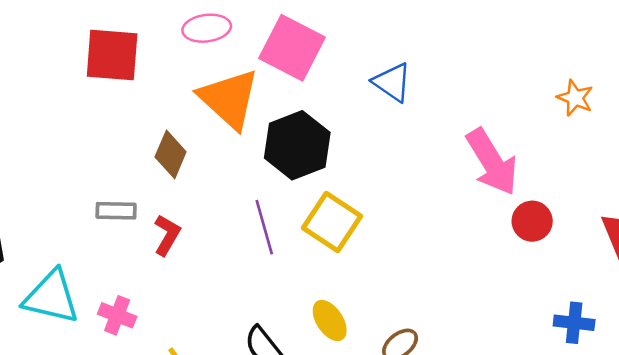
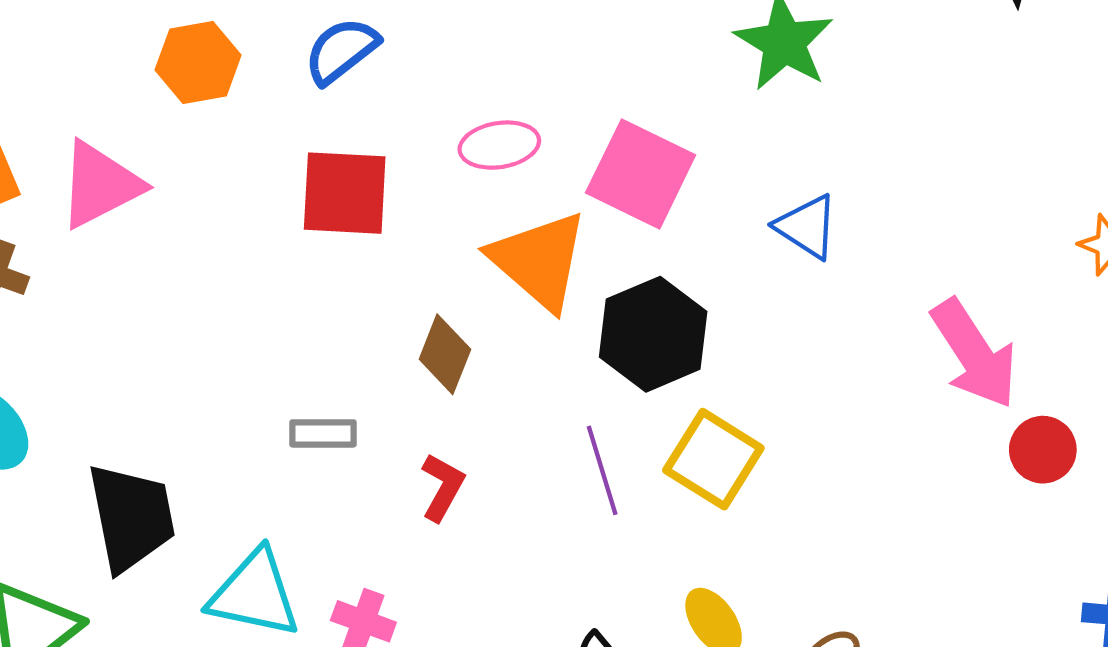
gray rectangle: (116, 211) -> (323, 433), moved

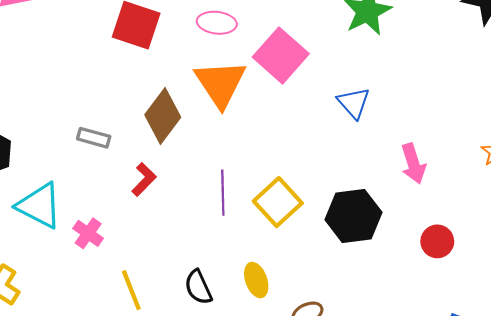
black hexagon: (653, 334) -> (353, 216), moved
brown diamond: (445, 354) -> (163, 116), size x1.4
pink arrow: (974, 354) -> (413, 164), moved, size x0.7

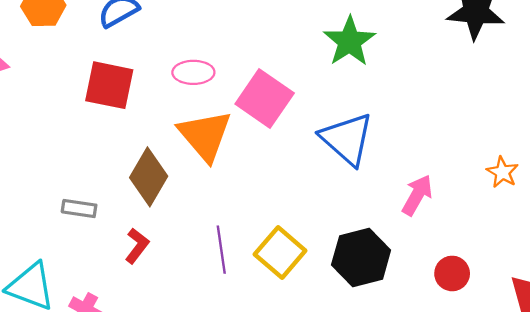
blue triangle: (354, 103) -> (347, 139), size x1.6
pink arrow: (413, 164) -> (417, 195), turned -126

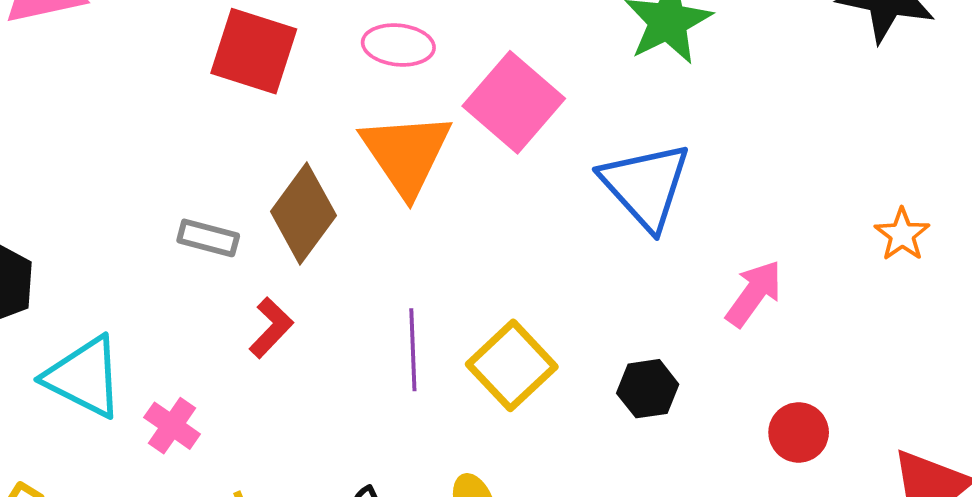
orange star: (502, 172) -> (902, 235), moved
gray rectangle: (79, 208) -> (208, 238), moved
black hexagon: (361, 257) -> (648, 389), size x0.6

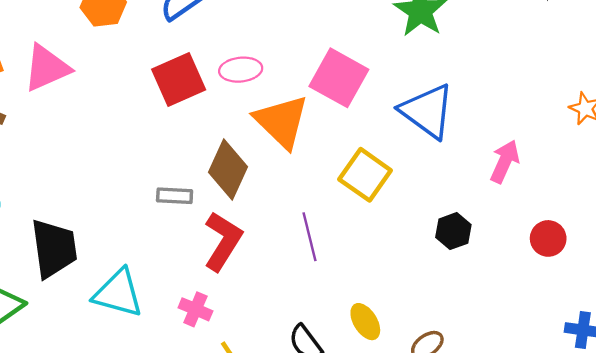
pink ellipse: (398, 45) -> (241, 70), moved
red square: (254, 51) -> (179, 79), turned -30
red L-shape: (271, 328) -> (223, 241), size x1.6
yellow square: (512, 365) -> (365, 175), moved
pink cross: (172, 426) -> (195, 309), moved

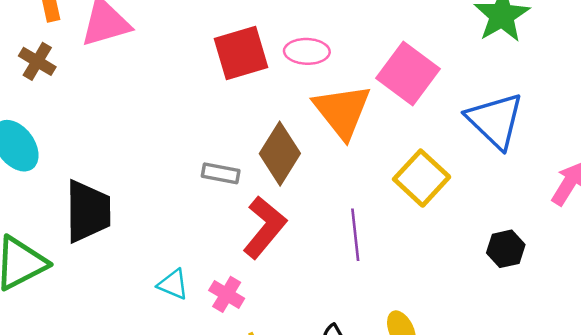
cyan triangle: (118, 293) -> (173, 284), moved, size x0.6

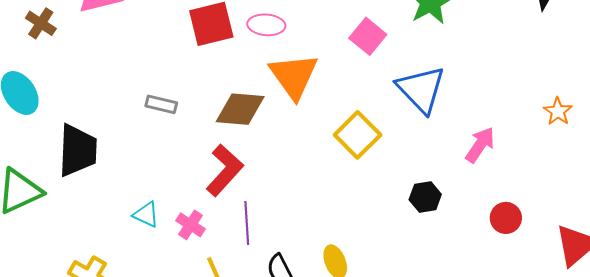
pink square: (408, 74) -> (368, 36), moved, size x0.7
brown diamond: (280, 154) -> (240, 109), turned 60
gray rectangle: (221, 173) -> (161, 104), moved
purple line: (355, 235) -> (247, 223), moved

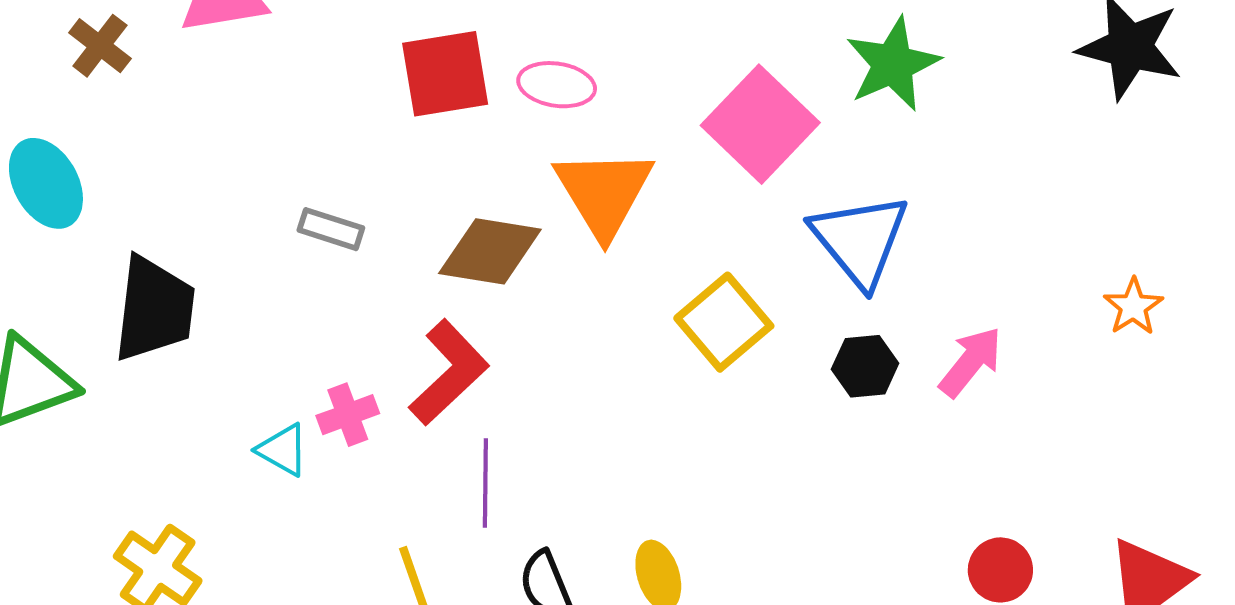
pink square: (368, 36) -> (760, 124), size x1.5
black hexagon: (425, 197) -> (865, 366), moved
red circle: (506, 218) -> (1000, 570), moved
pink cross: (190, 225) -> (348, 415), moved, turned 32

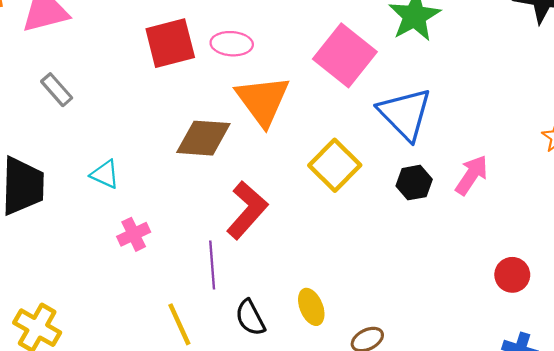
gray rectangle: (331, 229) -> (57, 90), moved, turned 36
red L-shape: (449, 372) -> (247, 210), moved
cyan triangle: (283, 450) -> (105, 174), moved
red circle: (1000, 570) -> (512, 275), moved

